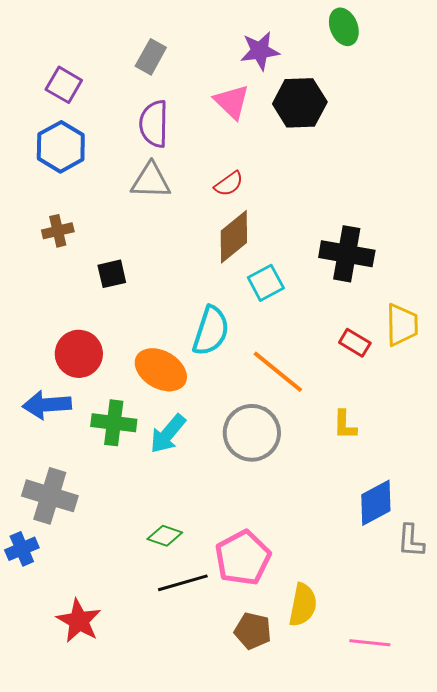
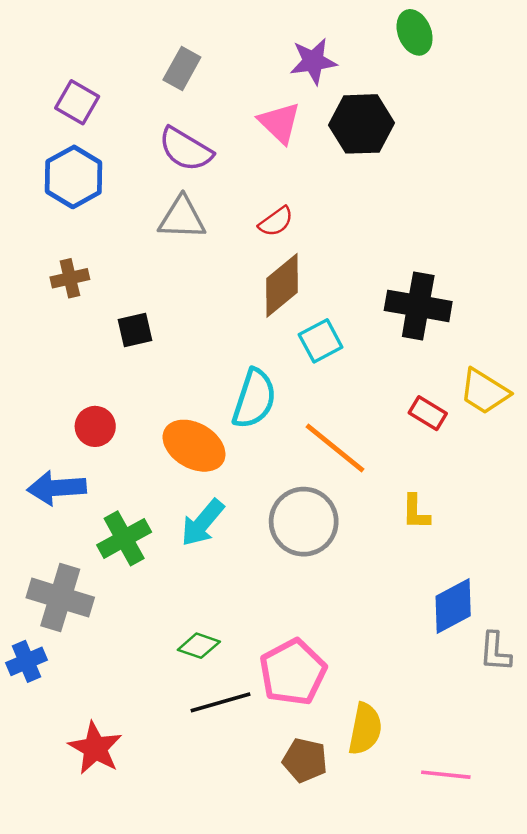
purple semicircle: (154, 124) -> (186, 149), turned -60
yellow trapezoid: (402, 325) -> (484, 391), turned 123
red circle: (79, 354) -> (95, 426), size x0.7
green cross: (114, 423) -> (124, 538), moved, turned -36

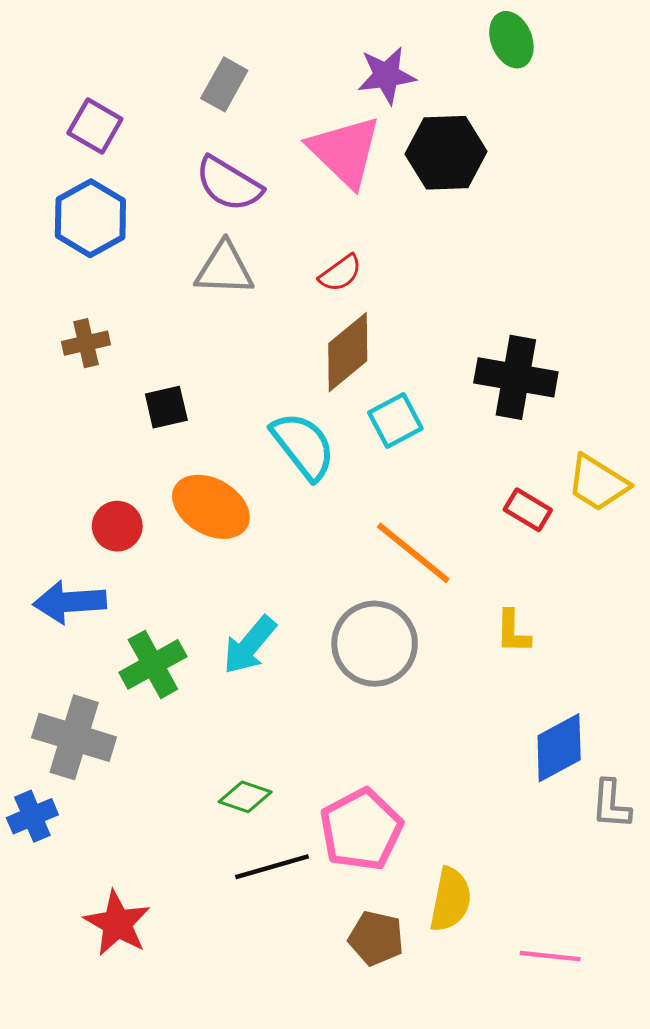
pink triangle: (280, 123) -> (345, 151), size x1.4
cyan semicircle: (254, 399) -> (303, 446), moved, turned -56
orange ellipse: (194, 446) -> (211, 507), moved

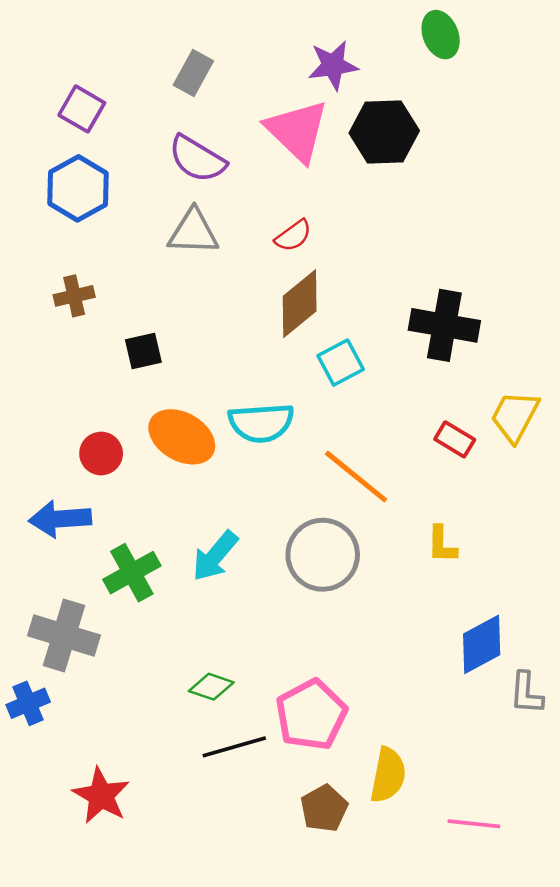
cyan semicircle: (303, 446) -> (261, 423), moved, turned 124
yellow trapezoid: (598, 483) -> (515, 416), turned 86
brown pentagon: (376, 938) -> (324, 808), turned 30

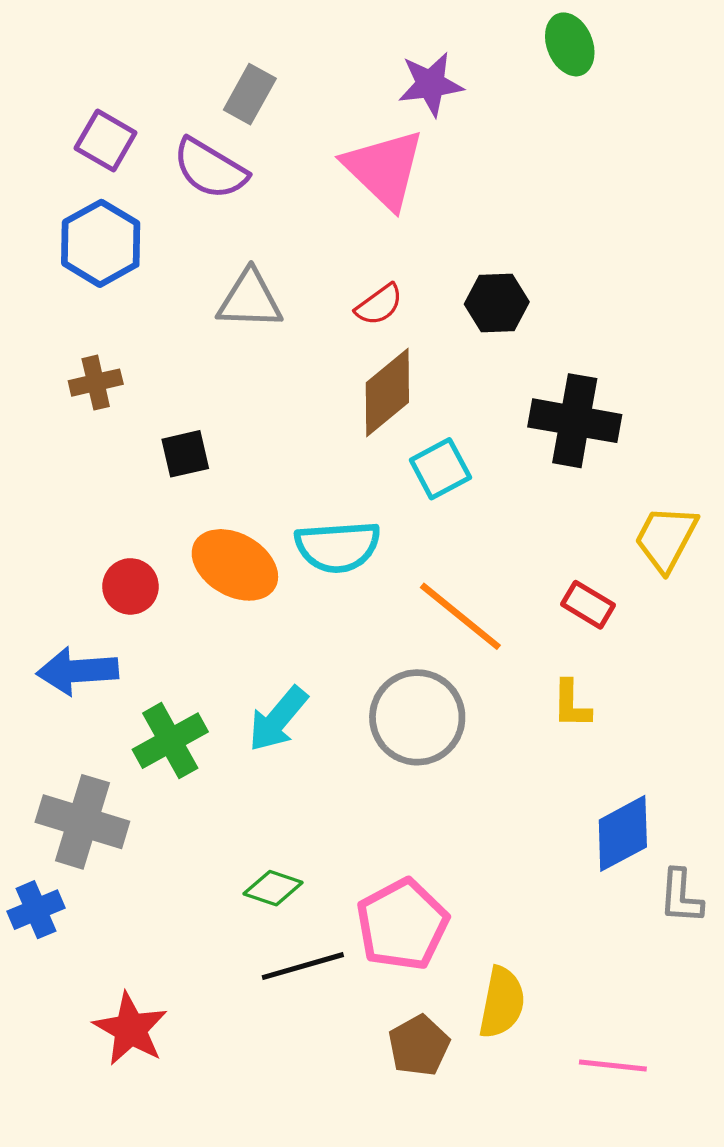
black hexagon: (384, 132) -> (497, 303), moved, size x0.7
purple semicircle: (197, 159) -> (210, 169), moved
red rectangle: (455, 439) -> (588, 605), moved

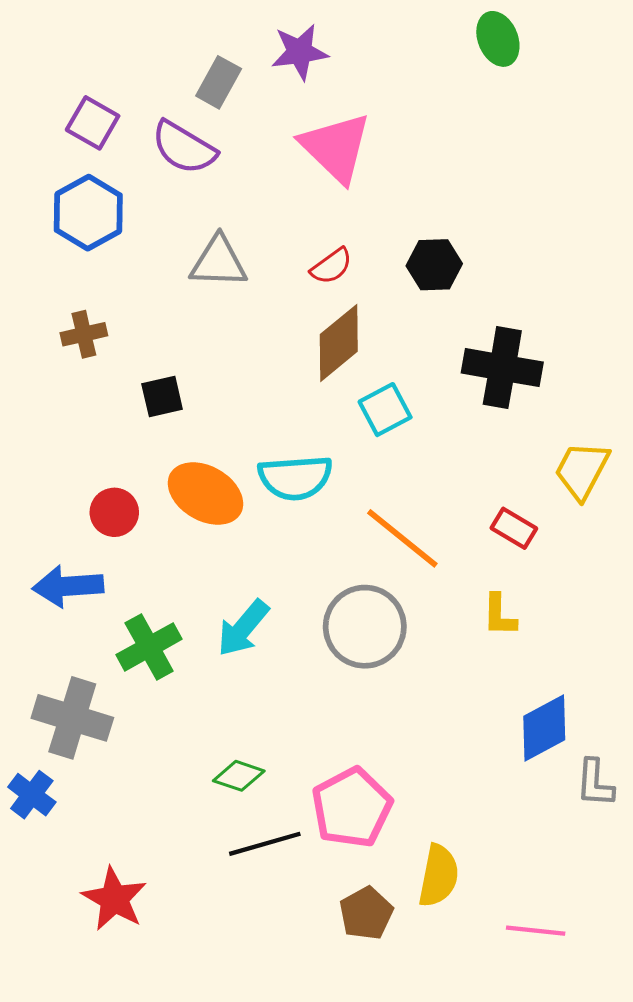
purple star: (431, 84) -> (300, 52), moved
blue cross: (36, 910) -> (32, 795), turned -30

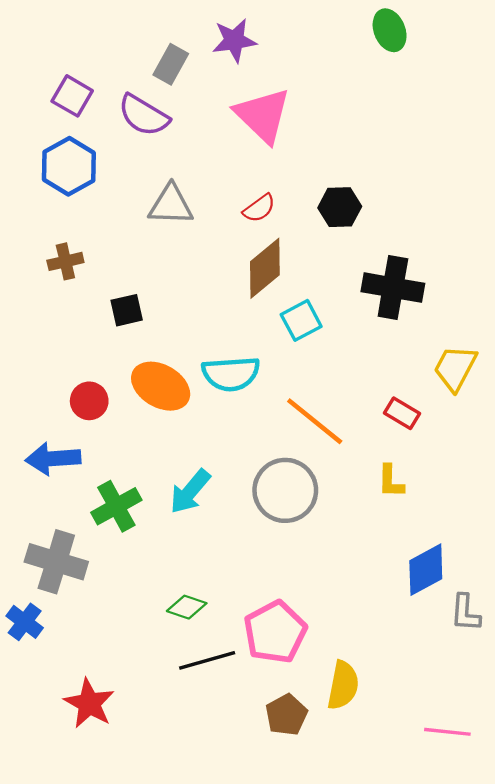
pink line: (536, 931) -> (447, 732), moved

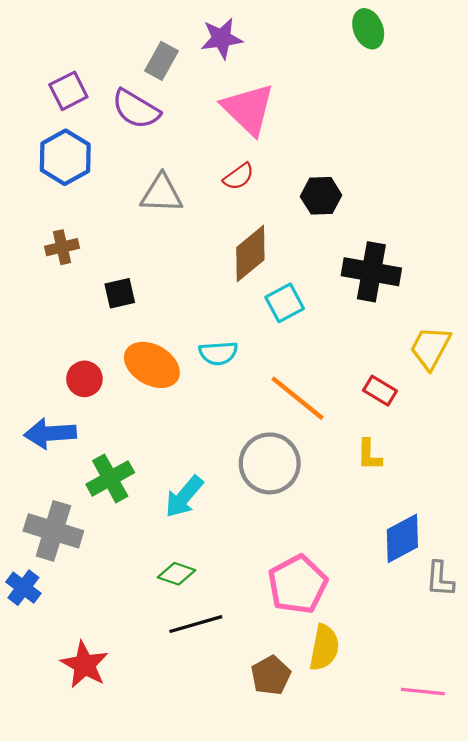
purple square: (72, 96) -> (68, 91), turned 33
red semicircle: (259, 208) -> (239, 177), moved
cyan semicircle: (231, 374) -> (218, 353), size x0.7
cyan arrow: (190, 492) -> (184, 497), moved
pink pentagon: (275, 632) -> (298, 584), moved

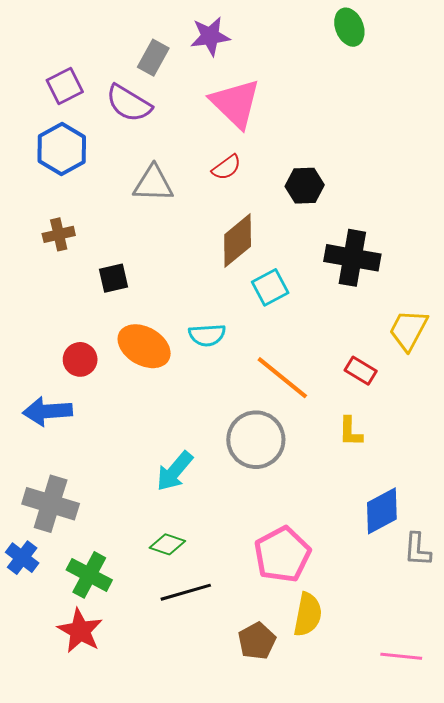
green cross: (110, 478) -> (89, 575), moved, turned -33

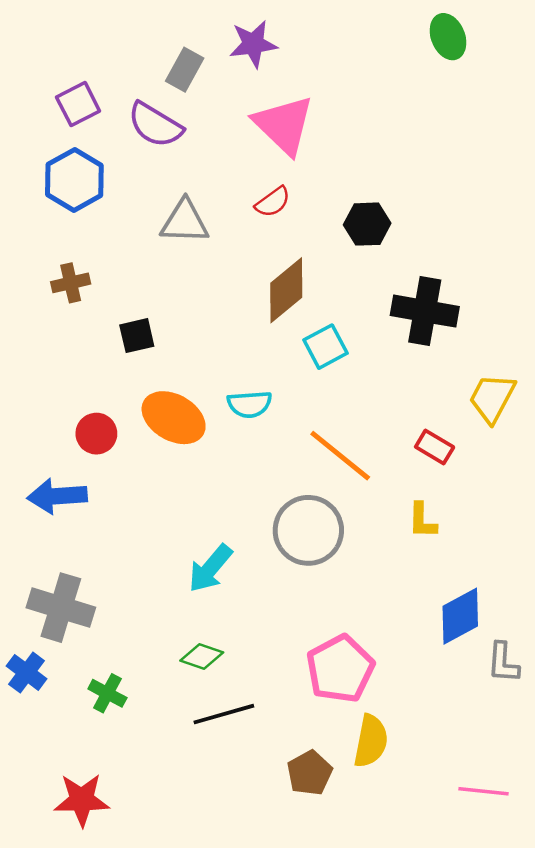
green ellipse: (349, 27) -> (448, 37), moved
green cross: (89, 575) -> (107, 693), size x0.7
red star: (80, 631) -> (82, 800), moved, turned -30

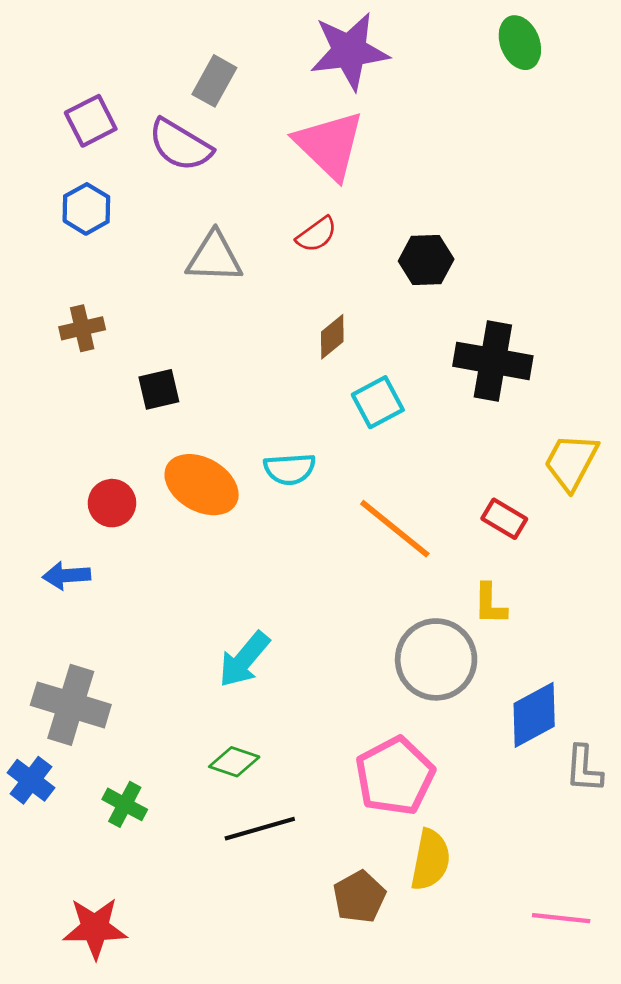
purple star: (253, 44) -> (349, 51), moved, size x1.4
blue hexagon: (74, 180) -> (86, 209), size x0.7
brown diamond: (286, 290) -> (332, 337), size x0.6
blue arrow: (57, 496) -> (67, 576), size x0.7
gray circle: (308, 530) -> (436, 659), moved

